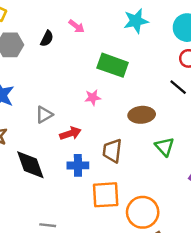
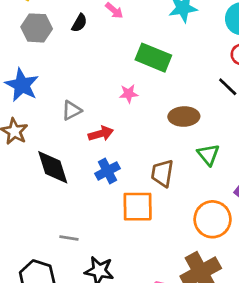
brown trapezoid: (112, 151) -> (162, 173), moved
blue cross: (78, 165) -> (107, 171), turned -30
orange circle: (143, 212) -> (213, 219), moved

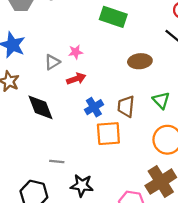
pink star: (129, 94) -> (76, 52), moved
green triangle: (208, 155) -> (161, 100), moved
blue cross: (107, 171) -> (94, 107), moved

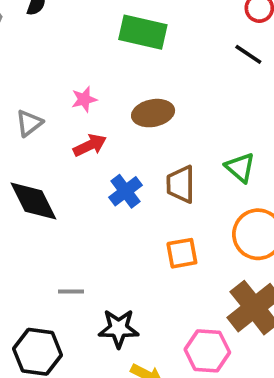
brown ellipse: (140, 61) -> (153, 113), moved
gray triangle: (52, 62) -> (29, 123), moved
orange square: (108, 134) -> (182, 253), moved, size x0.7

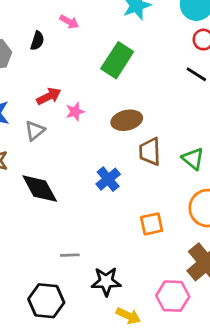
green rectangle: (143, 32) -> (117, 60), turned -68
red arrow: (90, 145) -> (49, 96), moved
brown trapezoid: (181, 184) -> (150, 152), moved

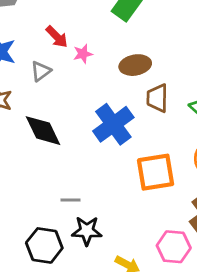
red arrow: (49, 96) -> (57, 37), turned 70
blue cross: (108, 179) -> (113, 124), size x1.6
orange square: (152, 224) -> (156, 172), size x1.6
black star: (106, 281) -> (87, 231), moved

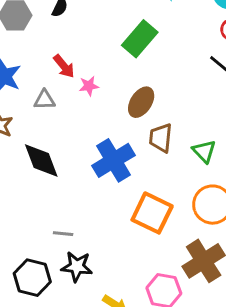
brown ellipse: (135, 65) -> (141, 102), turned -52
gray triangle: (41, 71) -> (44, 100), turned 30
orange square: (156, 172) -> (152, 213), turned 30

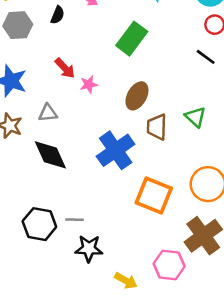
gray triangle: (44, 100) -> (48, 113), moved
green triangle: (204, 151) -> (195, 117), moved
black hexagon: (32, 278) -> (39, 224), moved

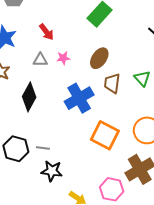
pink star: (89, 84) -> (63, 58), moved
gray triangle: (48, 113) -> (40, 60), moved
black diamond: (50, 155) -> (29, 97), turned 48

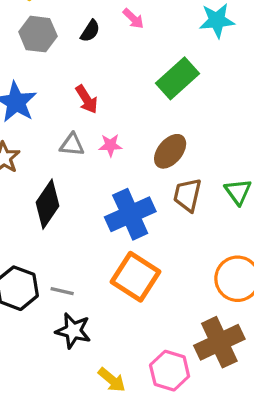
orange square: (105, 135) -> (136, 277), moved

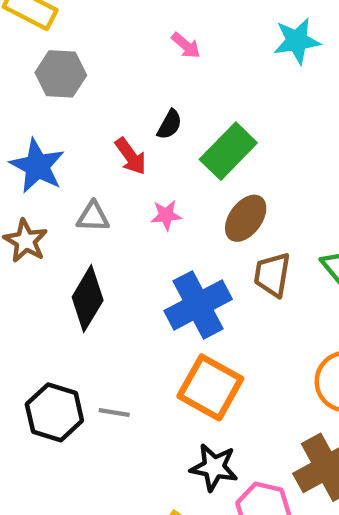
black semicircle: (90, 31) -> (170, 125), moved
green rectangle: (178, 78) -> (228, 151), moved
gray triangle: (72, 145) -> (93, 217), moved
black star: (73, 331) -> (214, 467), moved

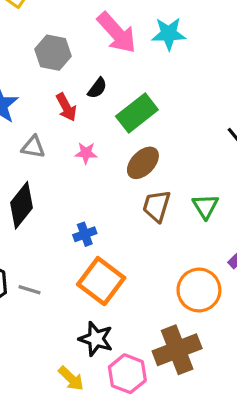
cyan star: (297, 41) -> (169, 34), moved
pink arrow: (186, 45) -> (117, 33), size x2.0
gray hexagon: (61, 74) -> (53, 53), moved
blue cross: (198, 305) -> (85, 234), moved, size x0.5

